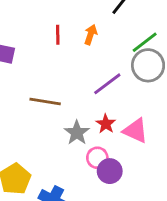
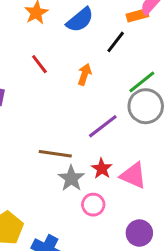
red line: (58, 35) -> (39, 64), moved, turned -36
brown line: (45, 101) -> (55, 154), moved
purple circle: (110, 171) -> (139, 233), moved

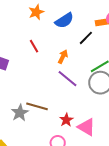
purple line: (103, 126) -> (68, 79), moved, turned 70
gray star: (71, 178) -> (20, 113), moved

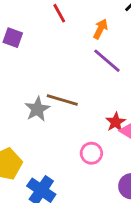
red star: (66, 120) -> (116, 122), moved

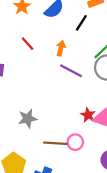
brown line: (62, 100) -> (55, 143), moved
gray star: (37, 109) -> (28, 119), turned 30

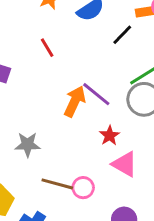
orange arrow: (61, 48) -> (75, 101), moved, size x1.5
red star: (88, 115) -> (110, 136), moved

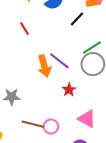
orange arrow: (75, 101) -> (44, 66), turned 140
pink triangle: (125, 164) -> (87, 119), moved

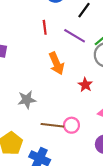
red line: (24, 29) -> (45, 27), moved, turned 32
purple line: (59, 61) -> (75, 36), moved

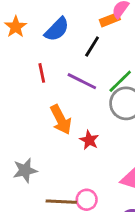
red star: (85, 85) -> (89, 140), moved

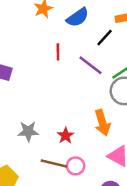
orange arrow: (61, 120) -> (102, 123), moved
red star: (89, 140) -> (66, 136), moved

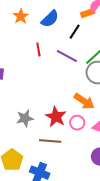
orange arrow: (102, 123) -> (84, 101), turned -30
red star: (66, 136) -> (56, 117), size x1.5
pink circle: (76, 166) -> (77, 123), moved

